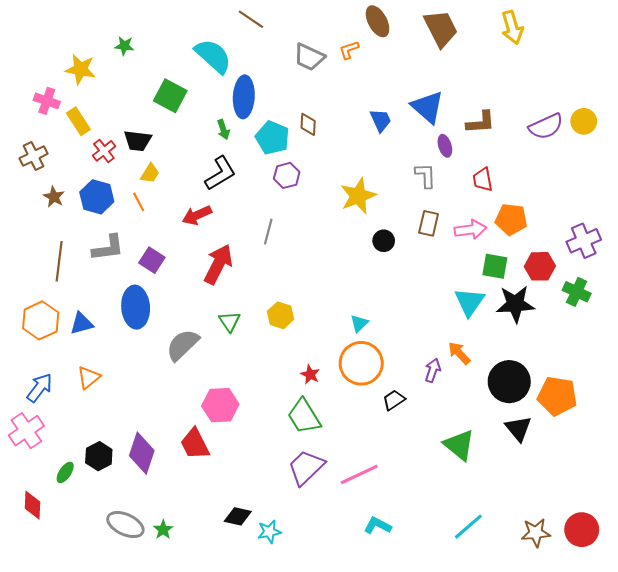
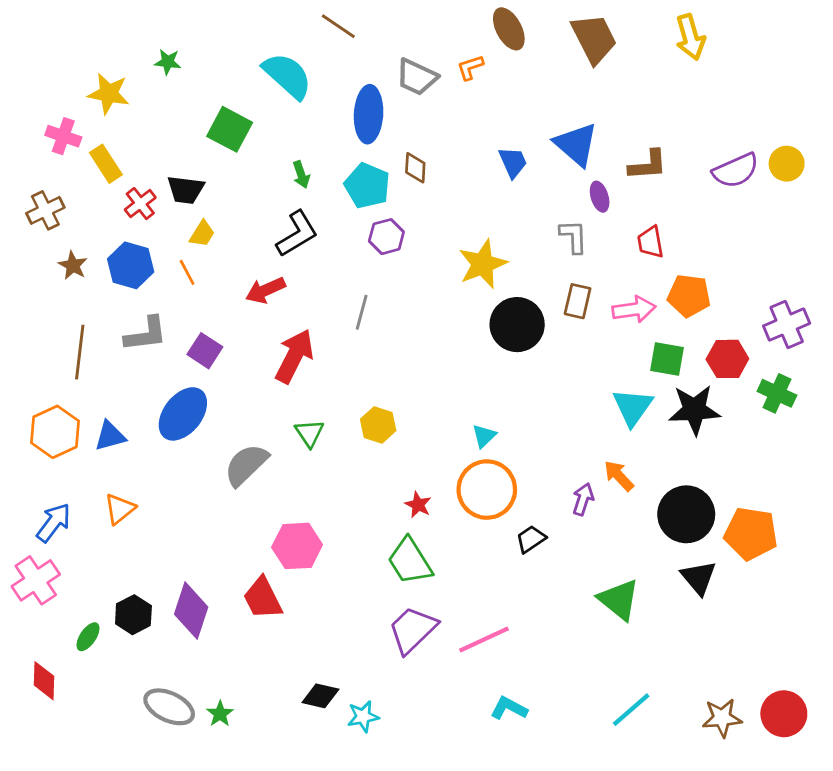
blue ellipse: (244, 97) -> (369, 114), moved
black circle: (384, 241) -> (517, 325), size x1.8
blue ellipse: (136, 307) -> (183, 414), turned 42

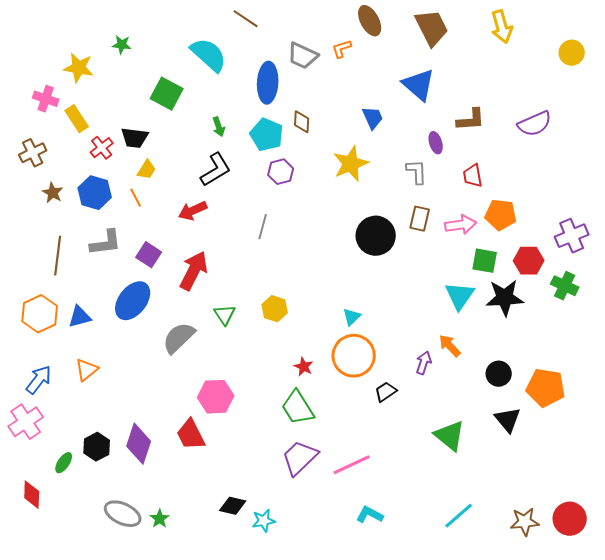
blue triangle: (576, 144) -> (419, 85), moved
yellow circle: (787, 164) -> (572, 53), moved
yellow star: (483, 264) -> (351, 164), moved
red arrow: (294, 356) -> (194, 271), moved
black circle: (686, 514) -> (499, 374), size x0.6

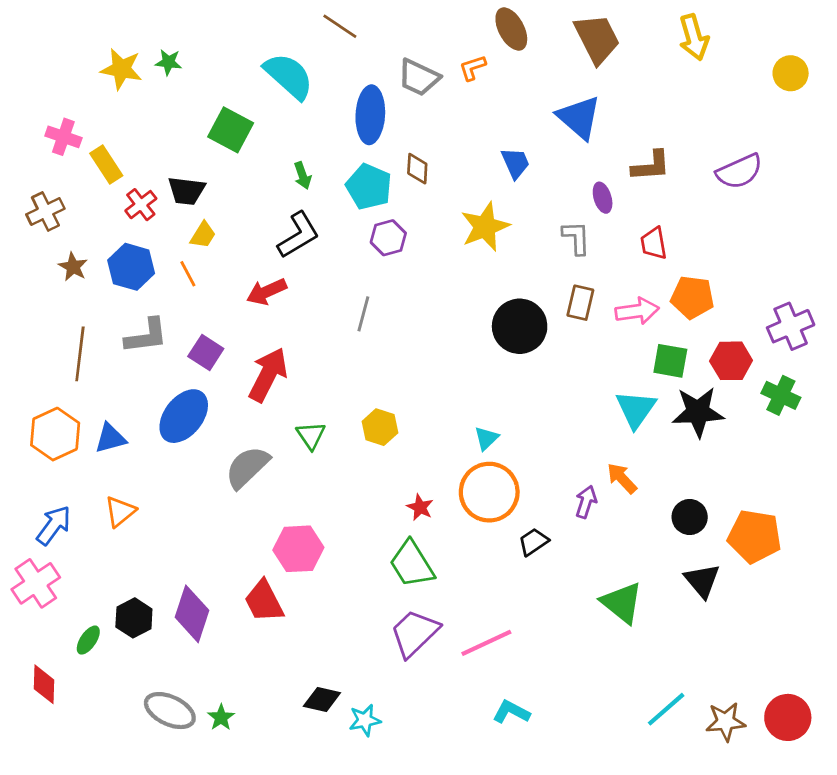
yellow star: (79, 68) -> (121, 69), moved
cyan line: (459, 516) -> (666, 709), moved

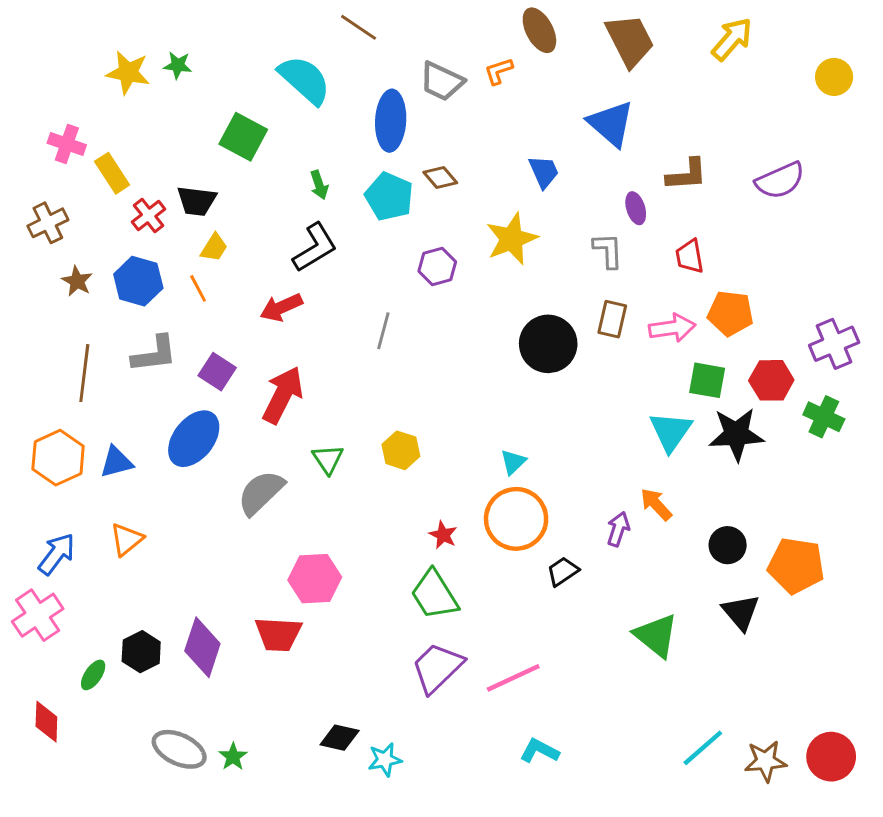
yellow arrow: (694, 37) -> (732, 39), turned -123
brown diamond: (417, 169) -> (440, 178), turned -44
purple hexagon: (388, 238) -> (437, 267), moved
red trapezoid: (264, 601) -> (278, 634), turned -60

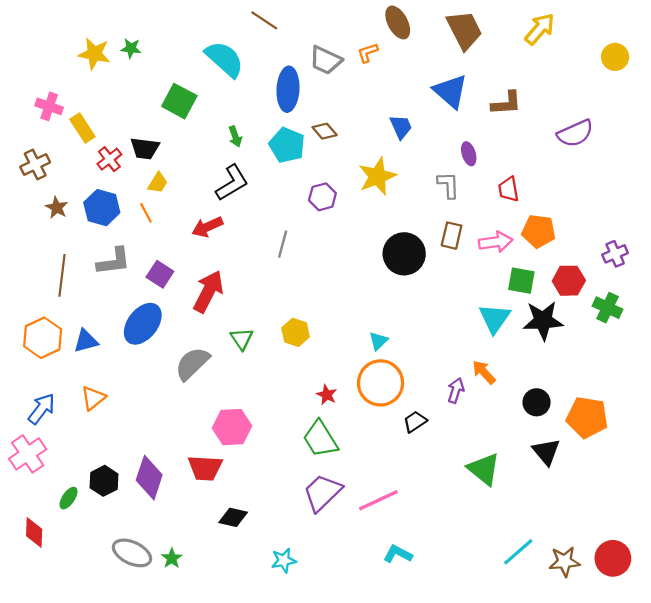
brown L-shape: (687, 175) -> (506, 103), moved
purple cross: (834, 344) -> (615, 254), size x0.7
black diamond: (340, 738) -> (233, 517), moved

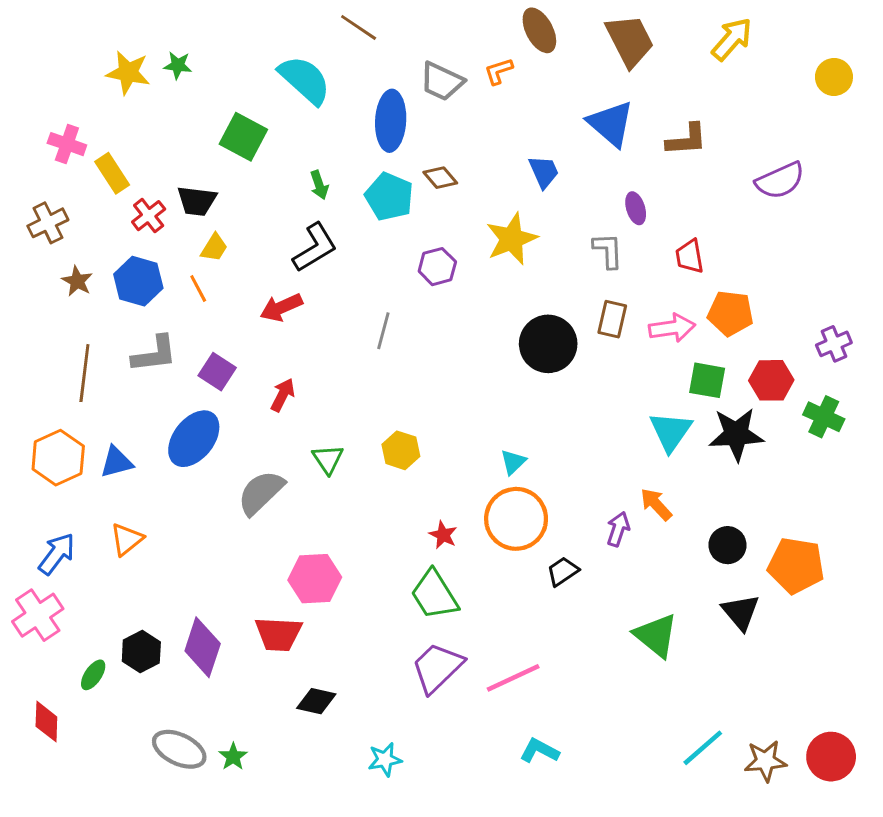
red arrow: (208, 291) -> (283, 395), size x0.6

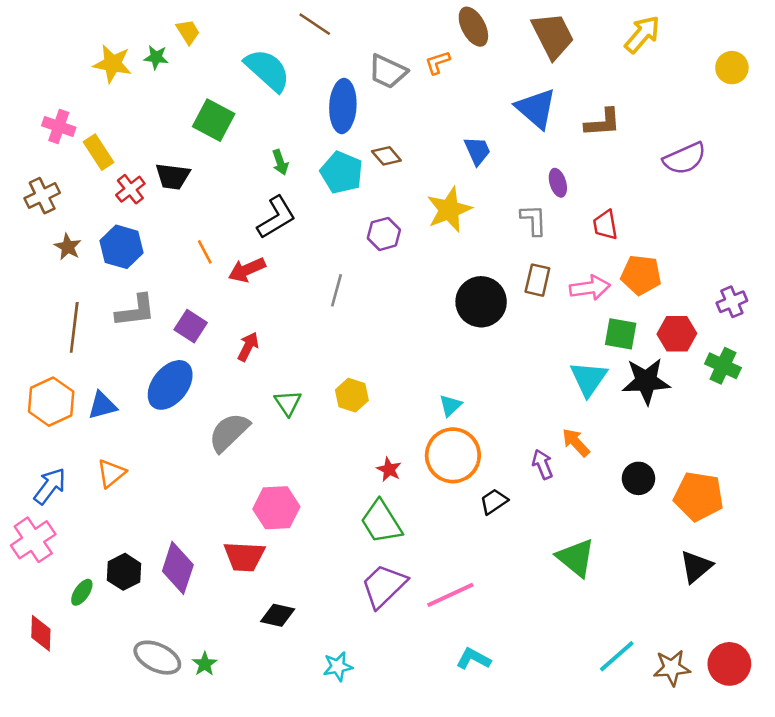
yellow trapezoid: (214, 248) -> (188, 32), moved, turned -64
orange line: (198, 288) -> (205, 252), moved
purple arrow: (618, 529) -> (543, 464), turned -40
black triangle: (741, 612) -> (696, 567), moved, turned 30

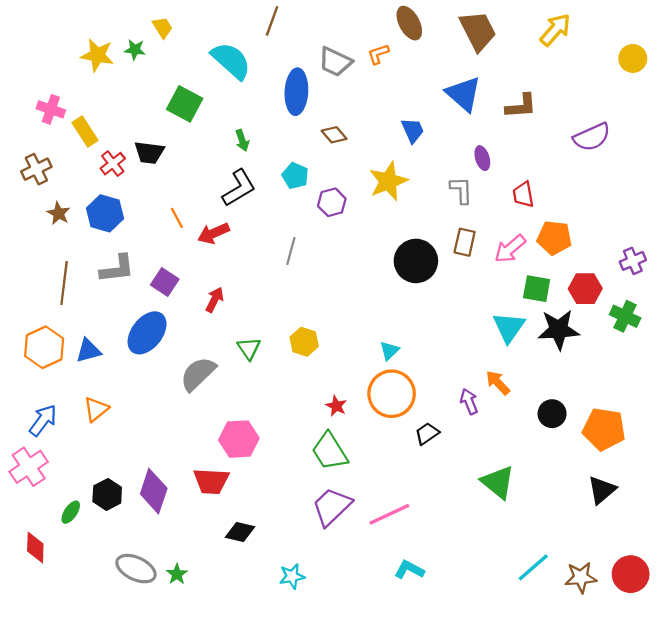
brown line: (315, 24) -> (272, 21), turned 76
cyan pentagon: (342, 173) -> (295, 176), moved, size x0.7
pink arrow: (590, 288) -> (510, 249), turned 148

